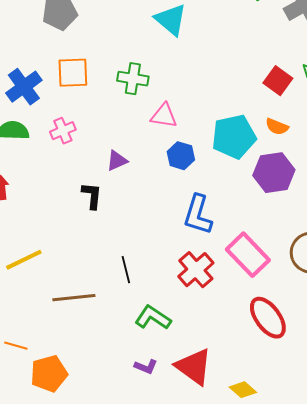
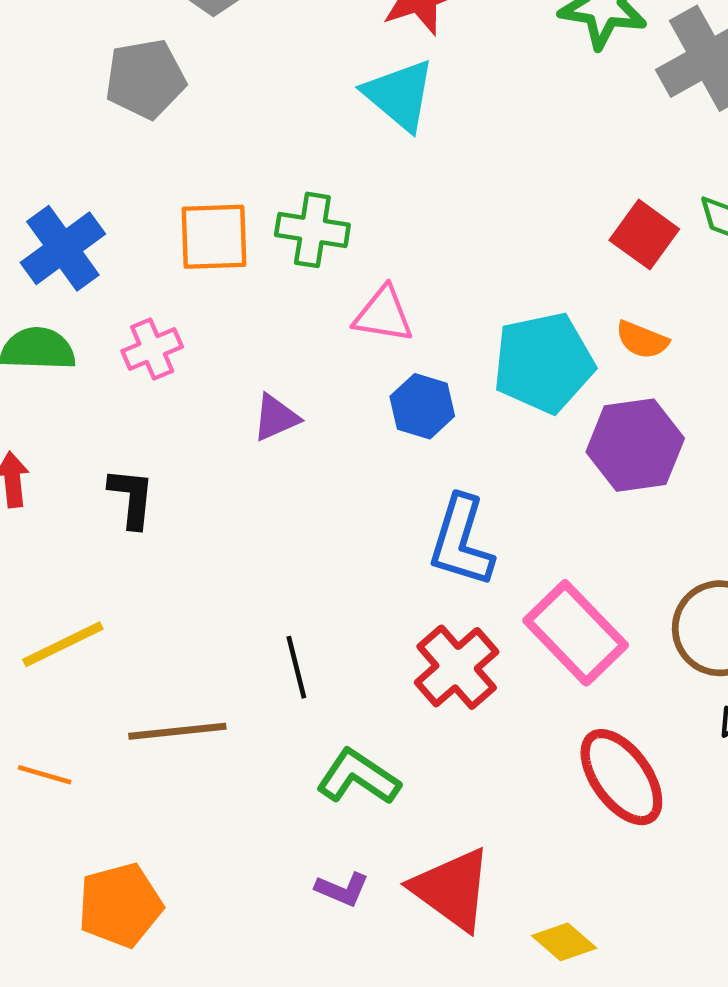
orange square: (73, 73) -> (214, 237), moved
black L-shape: (92, 196) -> (132, 498), moved
orange line: (16, 346) -> (45, 775), moved

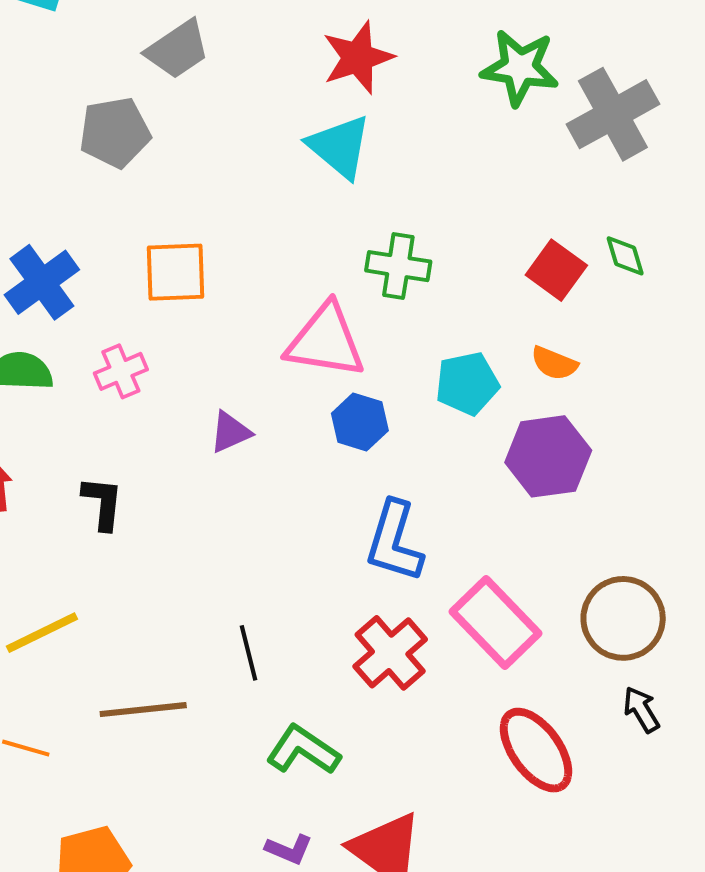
green cross: (312, 230) -> (398, 266), moved
pink triangle: (383, 315) -> (325, 341), size x1.5
cyan pentagon: (544, 363) -> (467, 384), size x0.7

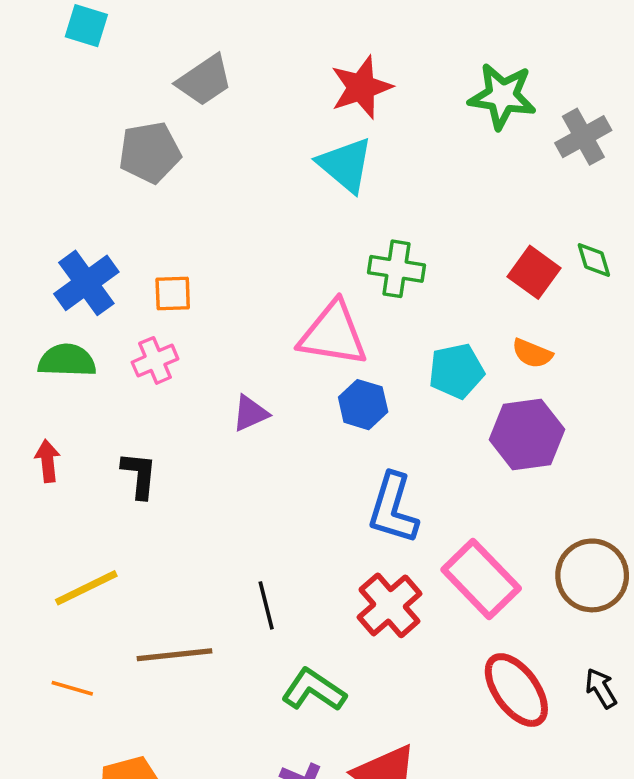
gray cross: (613, 114) -> (583, 137), size x0.7
orange square: (176, 272) -> (173, 293), moved, size x0.7
black arrow: (641, 710) -> (601, 688), moved

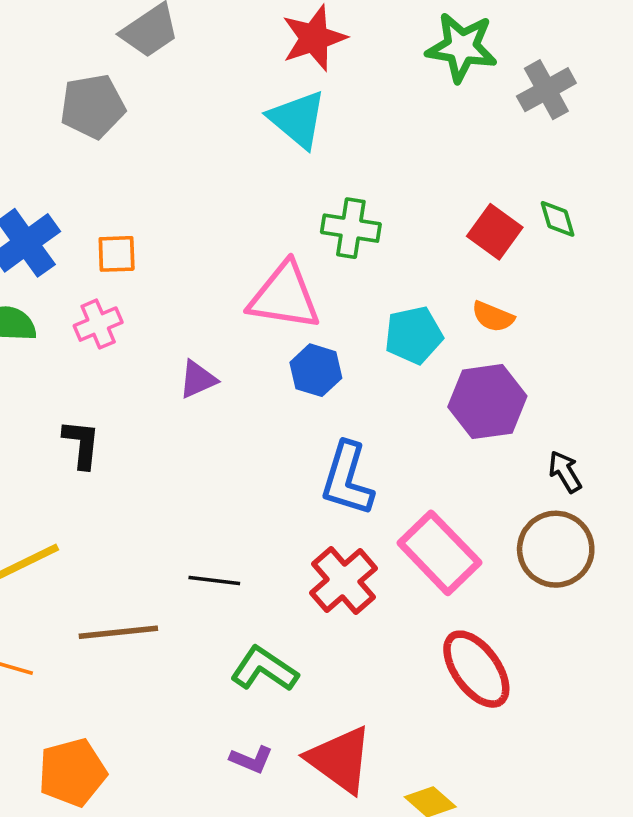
black line: (266, 605) -> (214, 581), turned -69
black arrow: (601, 688) -> (565, 472), moved

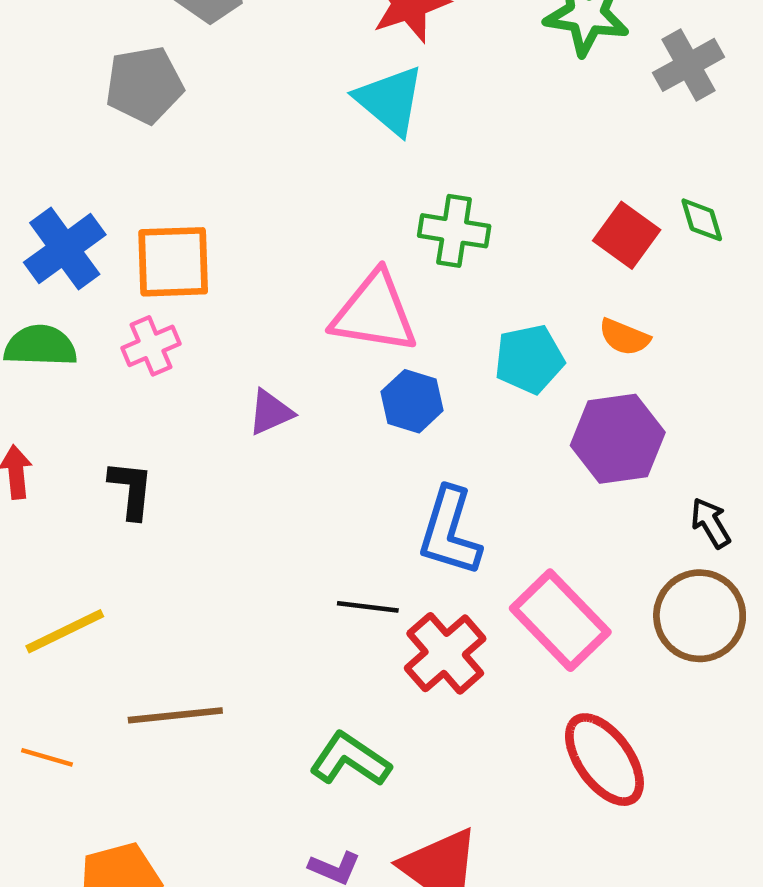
orange square: (117, 254) -> (173, 262), size x1.6
black line: (214, 581) -> (368, 607), moved

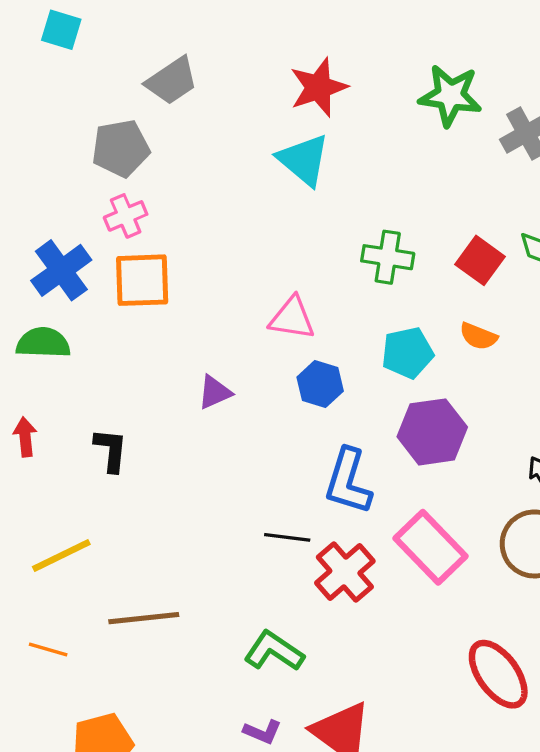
green cross: (454, 231) -> (388, 257), moved
pink triangle: (374, 313) -> (292, 318), size x0.7
pink cross: (151, 346) -> (126, 216), moved
purple hexagon: (618, 439) -> (432, 432), moved
red ellipse: (604, 760) -> (498, 674), moved

